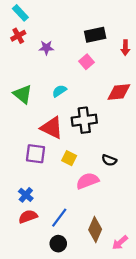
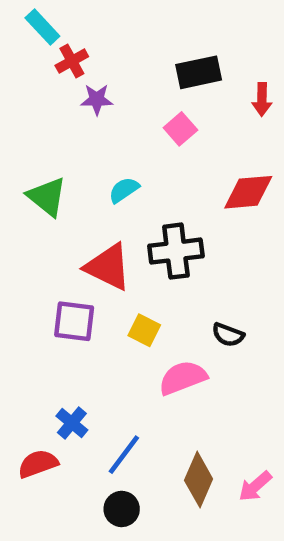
red cross: (18, 36) -> (72, 61), moved
blue cross: (26, 195) -> (72, 423), moved
red semicircle: (28, 217) -> (38, 464), moved
pink arrow: (120, 243) -> (255, 486), moved

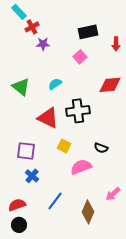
purple square: (74, 321) -> (26, 151), moved
blue cross: (72, 423) -> (32, 176), moved
pink arrow: (255, 486) -> (113, 194), moved
black circle: (122, 509) -> (19, 225), moved

